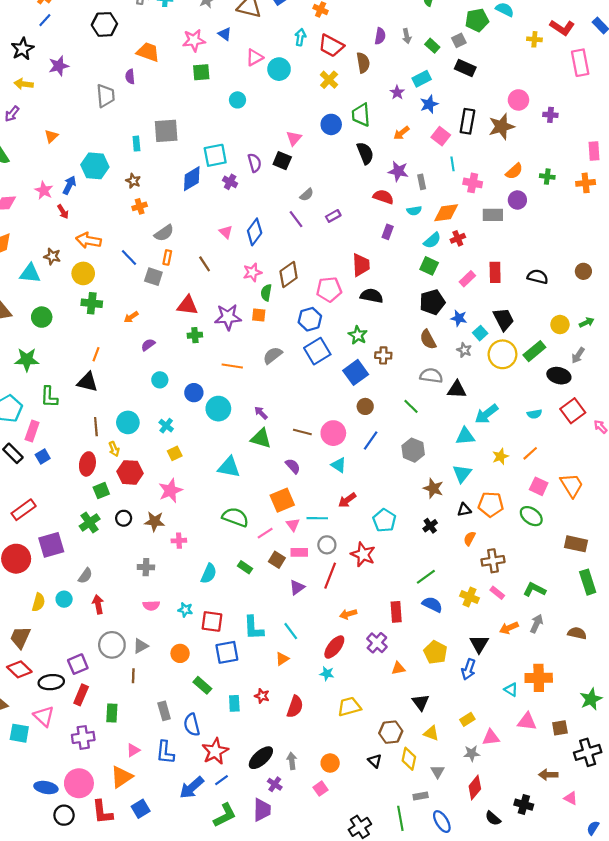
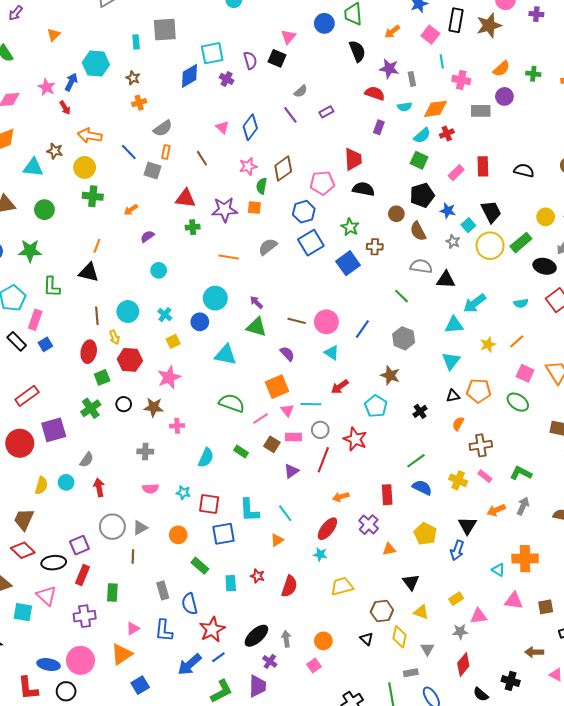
blue circle: (194, 393) -> (200, 322), moved
brown circle: (365, 406) -> (396, 214), moved
brown star: (433, 488) -> (390, 375), moved
red L-shape: (102, 812) -> (28, 688), moved

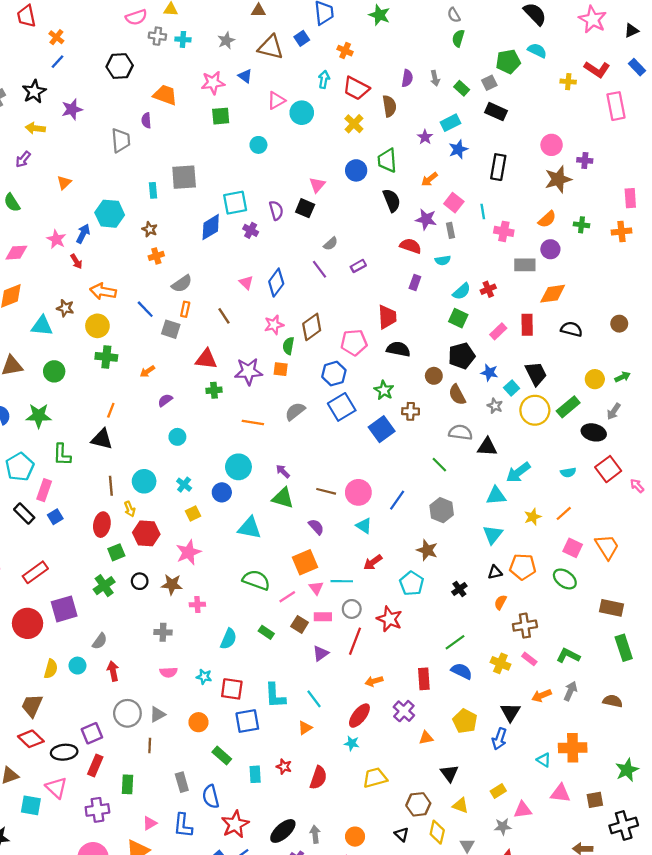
brown star: (489, 25) -> (558, 179), moved
pink square: (430, 35) -> (454, 203), moved
orange diamond: (435, 109) -> (553, 294), moved

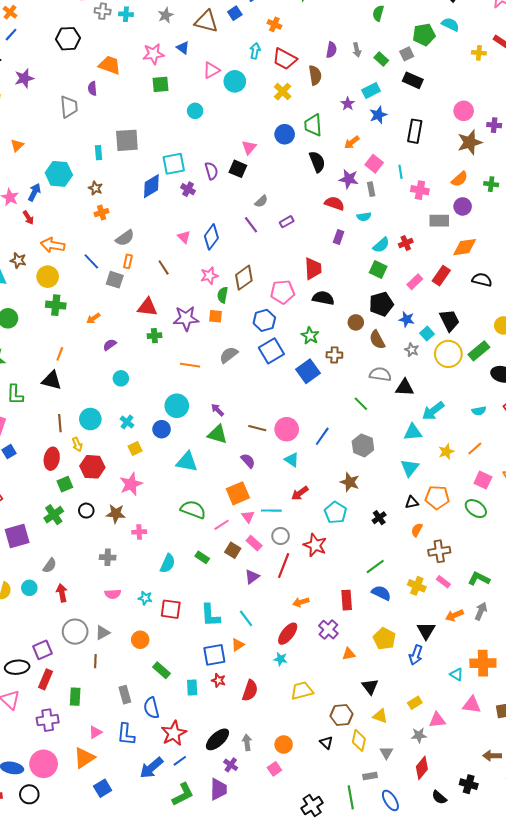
red rectangle: (527, 325) -> (441, 276), turned 36
pink rectangle: (323, 617) -> (254, 543), turned 42
blue square: (247, 721) -> (214, 655), moved

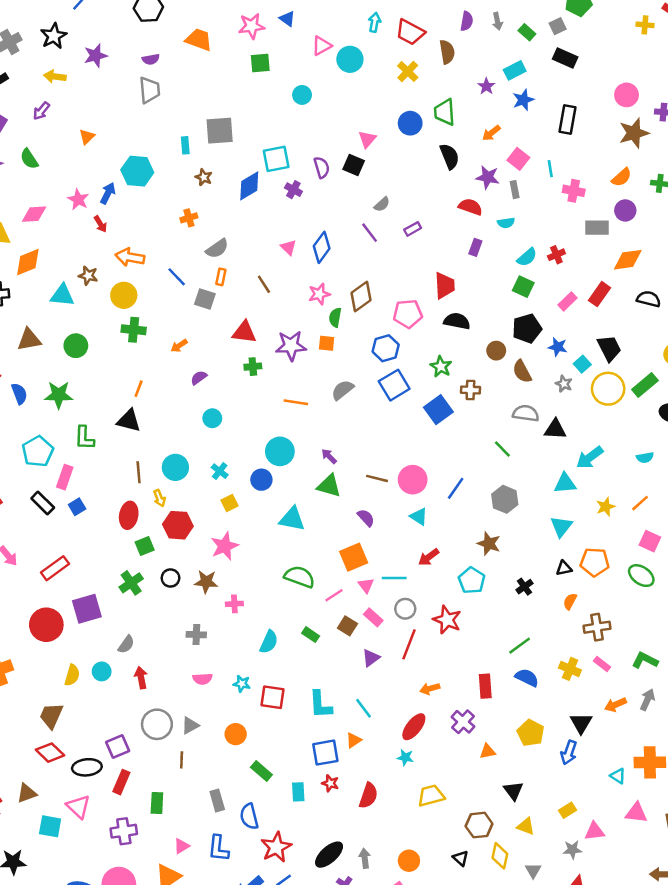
purple semicircle: (92, 88) -> (151, 59), moved, turned -96
brown star: (95, 188) -> (204, 177), moved

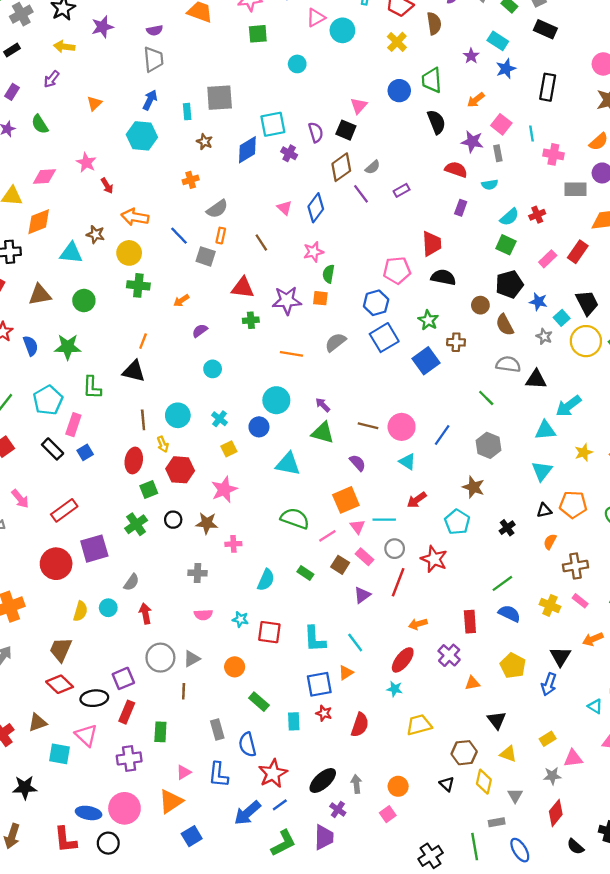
cyan rectangle: (515, 70) -> (498, 41), turned 60
blue arrow: (108, 193) -> (150, 100), moved
brown diamond: (361, 297) -> (341, 167), moved

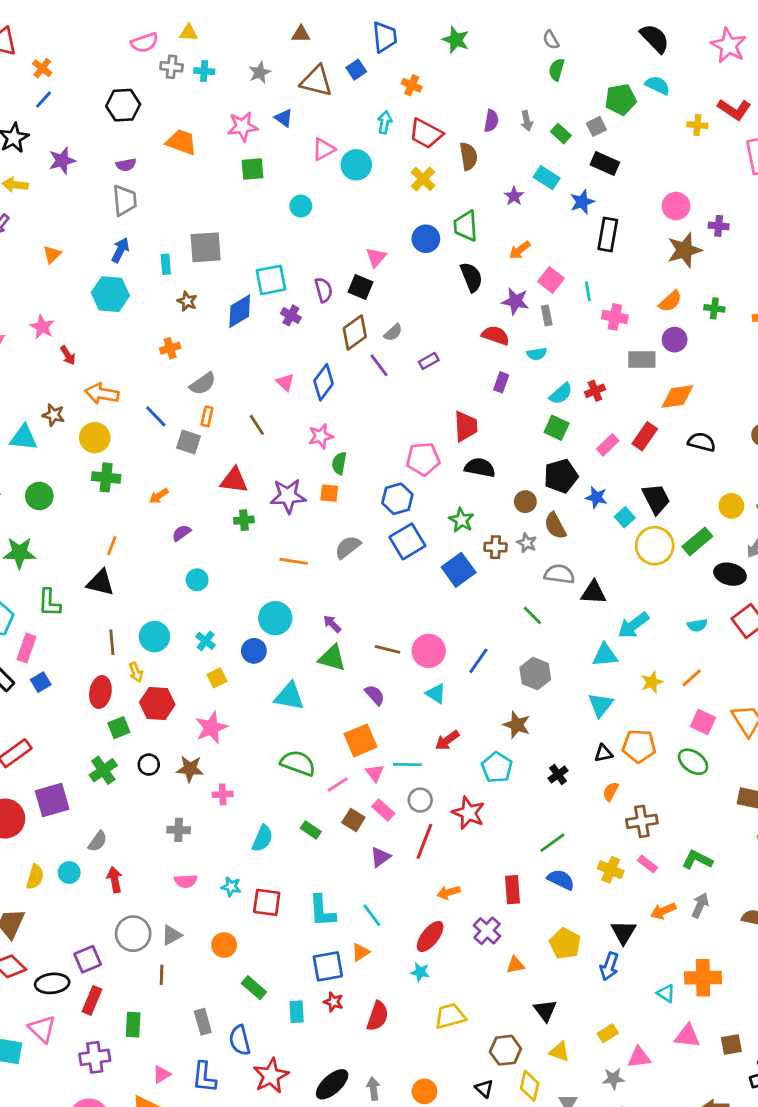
blue star: (506, 69) -> (582, 202), moved
gray star: (544, 336) -> (527, 543), moved

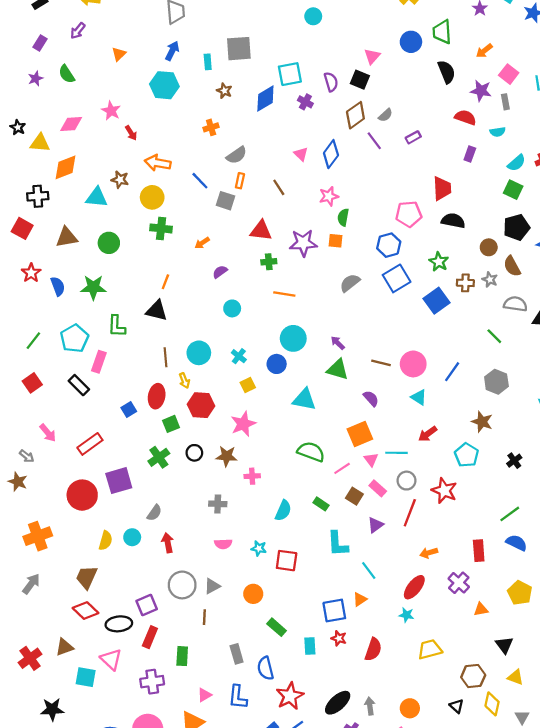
orange line: (294, 561) -> (284, 294), moved
blue square: (41, 682) -> (129, 409), moved
cyan L-shape: (322, 911) -> (338, 544), moved

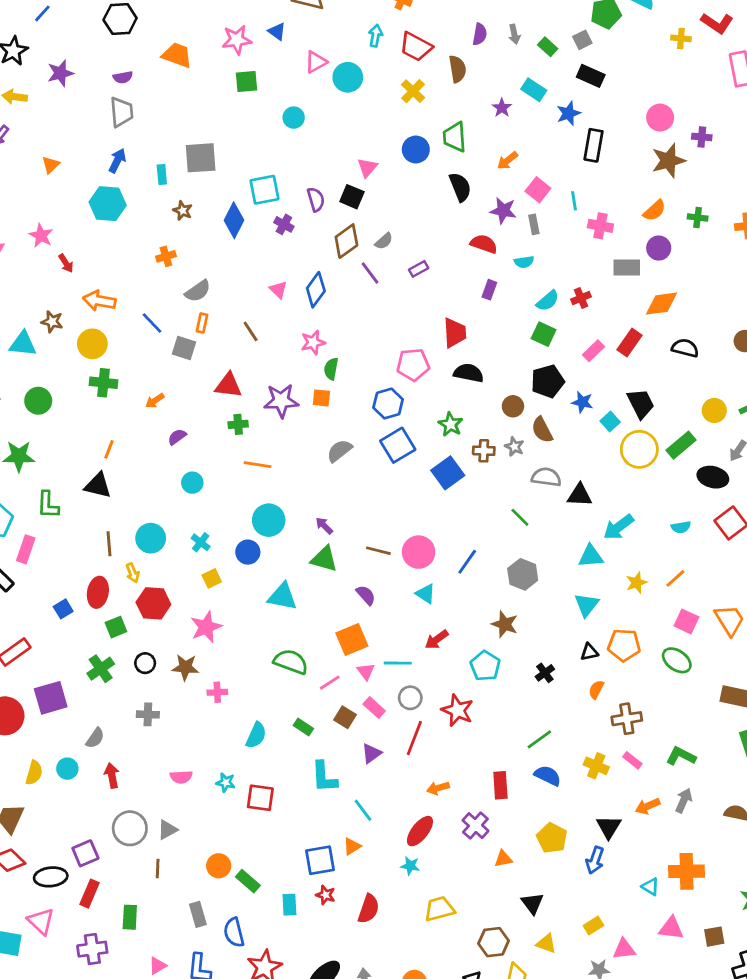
blue diamond: (265, 98) -> (234, 220), turned -32
gray cross: (218, 504) -> (148, 714), moved
orange circle: (253, 594) -> (219, 866), moved

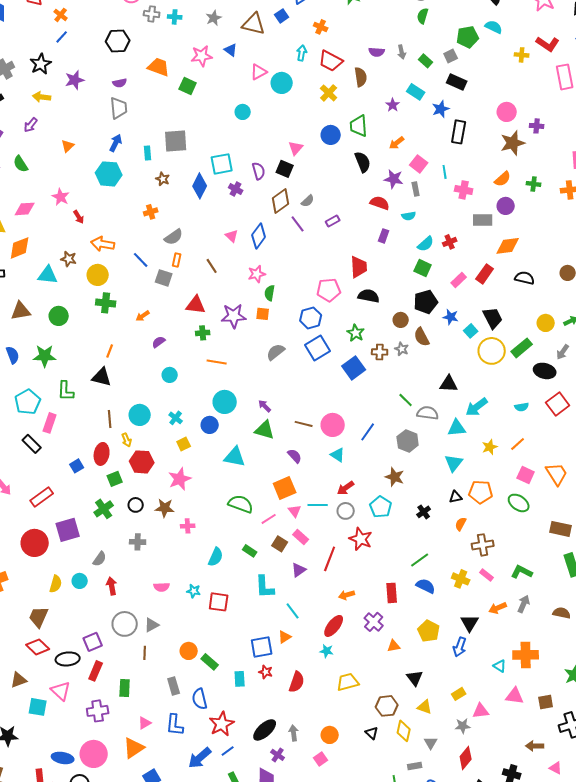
purple semicircle: (480, 34) -> (377, 52), turned 84
green square: (246, 81) -> (188, 86), moved, turned 30
gray semicircle: (546, 477) -> (428, 413), moved
gray circle: (410, 698) -> (346, 511), moved

